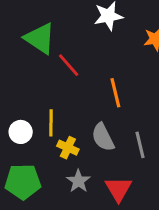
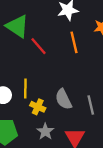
orange line: (115, 93) -> (74, 42), moved

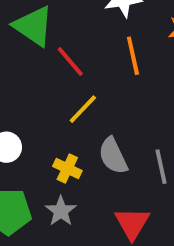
yellow line: (25, 89) -> (83, 109), moved, turned 42
gray star: (45, 131) -> (61, 211), moved

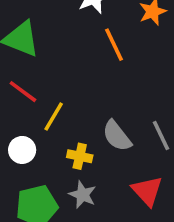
red line: (70, 62) -> (23, 92), moved
yellow line: (83, 109) -> (54, 116), moved

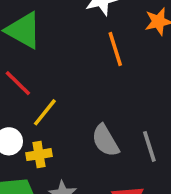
yellow cross: (80, 156) -> (39, 155), moved, turned -30

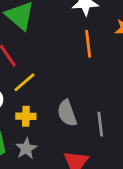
yellow cross: (39, 155) -> (26, 116), moved

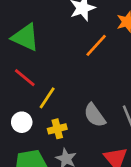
orange line: (88, 44) -> (96, 45), turned 65

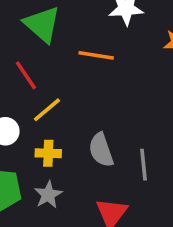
orange line: (96, 45) -> (96, 55), moved, turned 40

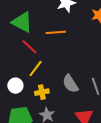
red line: (26, 75) -> (29, 47), moved

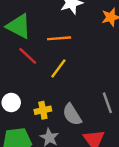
yellow line: (36, 68) -> (58, 68), moved
gray semicircle: (70, 84) -> (72, 115), moved

